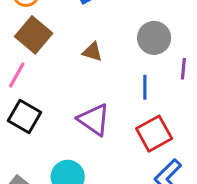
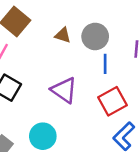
gray circle: (154, 38) -> (95, 36), moved

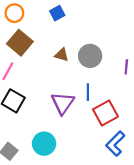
blue line: (105, 64) -> (88, 92), moved
purple triangle: (64, 90) -> (63, 103), turned 30

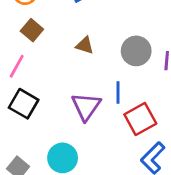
brown square: (20, 43) -> (32, 30), size x0.7
gray circle: (90, 56) -> (136, 51), moved

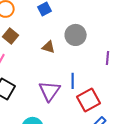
gray circle: (136, 51) -> (76, 35), moved

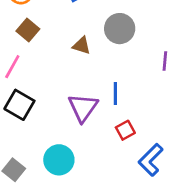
red square: (89, 100) -> (125, 130), moved, size x0.6

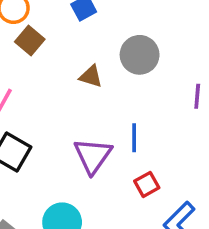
brown square: (28, 30) -> (30, 40), moved

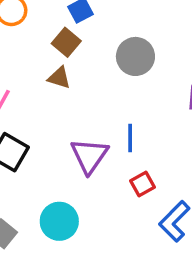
brown square: (30, 40) -> (66, 42), moved
brown triangle: (91, 76) -> (59, 78), moved

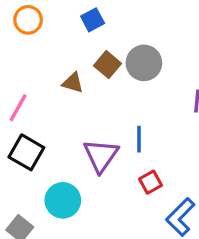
brown square: (66, 42) -> (107, 65), moved
cyan circle: (59, 221) -> (63, 200), moved

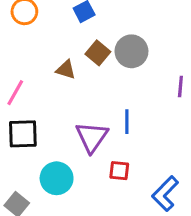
black square: (26, 152) -> (23, 134), turned -32
red square: (151, 182) -> (119, 171), moved, turned 35

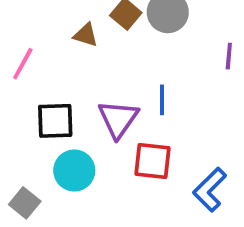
black square: (23, 134) -> (55, 121), moved
red square: (119, 171) -> (153, 161), size x1.5

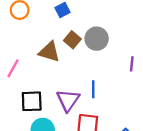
brown triangle: (86, 35) -> (49, 52), size x1.5

